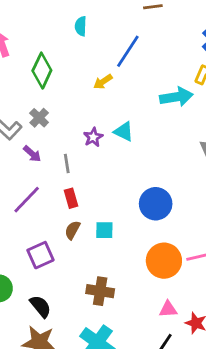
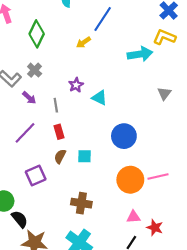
cyan triangle: (124, 132) -> (99, 98), moved
black semicircle: (40, 306) -> (20, 219), moved

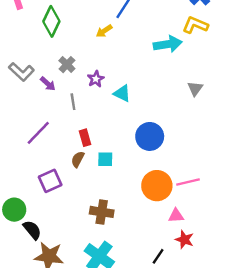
gray cross: (35, 70) -> (67, 65), moved
purple arrow: (29, 98) -> (48, 84), moved
red rectangle: (59, 132) -> (85, 138), moved
pink triangle: (134, 217) -> (176, 216), moved

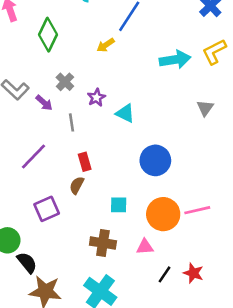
yellow L-shape: (195, 25) -> (214, 52), moved, turned -50
cyan square: (105, 159) -> (119, 205), moved
pink triangle: (176, 216) -> (145, 247), moved
black line: (158, 256) -> (165, 274), moved

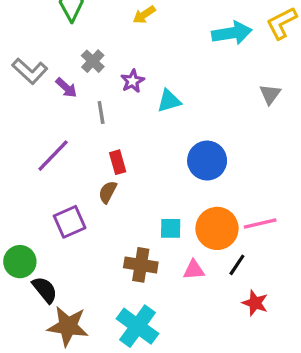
cyan triangle: (125, 113) -> (169, 101), turned -42
cyan square: (119, 205) -> (171, 228), moved
black line: (165, 274) -> (237, 265), moved

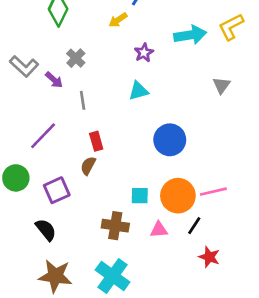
purple star: (133, 81) -> (144, 53), moved
green circle: (20, 262) -> (16, 178), moved
black semicircle: (45, 290) -> (46, 230), moved

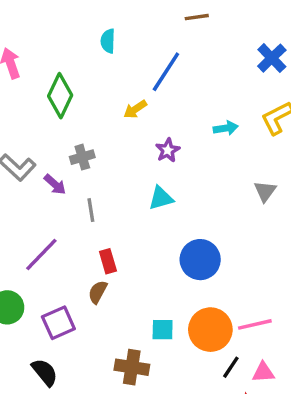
cyan arrow: (190, 35) -> (226, 128), size x0.6
gray cross: (76, 58) -> (82, 157), turned 30
pink triangle: (159, 230) -> (263, 372), moved

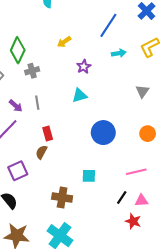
blue line: (166, 72) -> (108, 25), moved
green diamond: (60, 96) -> (18, 50), moved
purple arrow: (55, 184) -> (16, 106), moved
cyan square: (163, 330) -> (89, 176), moved
orange circle: (210, 330) -> (148, 134), moved, size x0.6

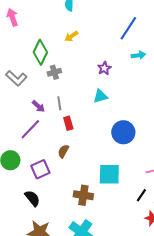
yellow arrow: (64, 42) -> (71, 36), moved
red rectangle: (48, 134) -> (68, 123), moved
cyan square: (89, 176) -> (109, 174), size x1.6

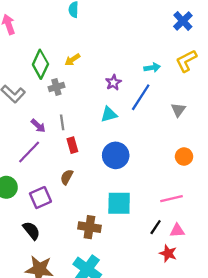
blue line: (128, 28) -> (141, 97), moved
yellow arrow: (71, 36) -> (72, 60), moved
blue circle: (123, 132) -> (116, 155), moved

